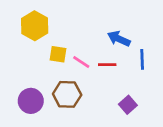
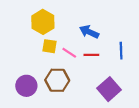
yellow hexagon: (35, 26) -> (43, 22), moved
blue arrow: (119, 39) -> (89, 32), moved
purple square: (128, 105) -> (109, 89), size x1.5

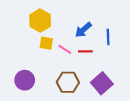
blue arrow: (89, 32) -> (83, 30), turned -66
blue line: (121, 51) -> (108, 37), moved
brown hexagon: (57, 80) -> (68, 82), moved

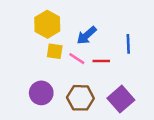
blue arrow: (83, 30) -> (87, 35), moved
purple circle: (25, 80) -> (41, 93), moved

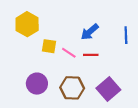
yellow hexagon: (47, 24) -> (27, 24), moved
blue arrow: (87, 35) -> (90, 32), moved
blue line: (128, 44) -> (126, 35), moved

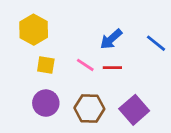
blue line: (126, 35) -> (156, 43), turned -49
yellow square: (49, 46) -> (46, 65), moved

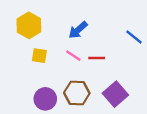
blue arrow: (111, 39) -> (78, 30), moved
purple circle: (46, 103) -> (45, 99), moved

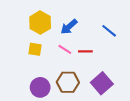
yellow hexagon: (29, 25) -> (40, 23), moved
blue line: (134, 37) -> (109, 31), moved

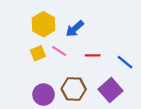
blue line: (109, 31) -> (125, 62), moved
yellow square: (35, 49) -> (38, 53), turned -32
pink line: (65, 49) -> (59, 51), moved

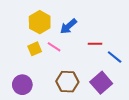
red line: (93, 55) -> (95, 44), moved
purple circle: (44, 95) -> (22, 85), moved

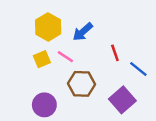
red line: (95, 44) -> (115, 53), turned 72
brown hexagon: (67, 82) -> (81, 84), moved
purple circle: (22, 85) -> (44, 105), moved

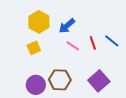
pink line: (65, 57) -> (73, 46), moved
blue line: (138, 69) -> (112, 41), moved
brown hexagon: (81, 84) -> (60, 80), moved

